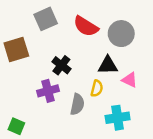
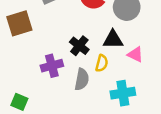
black cross: (61, 65) -> (79, 46), moved

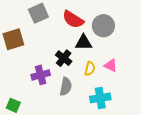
black triangle: (113, 40) -> (84, 42), moved
yellow semicircle: (102, 63) -> (90, 69), moved

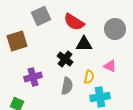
gray circle: (103, 26) -> (115, 29), moved
yellow semicircle: (90, 69) -> (89, 77), moved
purple cross: (41, 75) -> (33, 77), moved

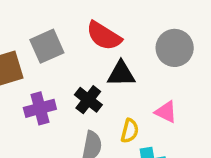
gray square: (41, 16) -> (47, 46), moved
purple cross: (33, 77) -> (40, 108), moved

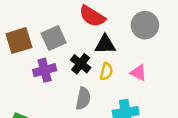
gray square: (47, 46) -> (54, 38), moved
yellow semicircle: (130, 131) -> (106, 71), moved

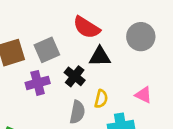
yellow semicircle: (106, 71) -> (101, 99), moved
pink triangle: (138, 73) -> (143, 95), moved

